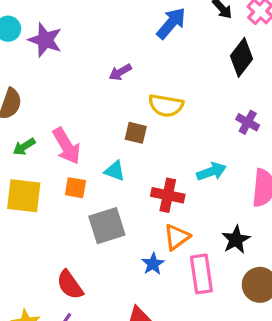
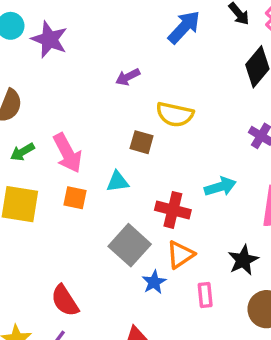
cyan triangle: (115, 171) -> (118, 182), turned -30
gray square: (107, 226) -> (130, 245), moved, turned -33
pink rectangle: (201, 274) -> (205, 295), size x0.6

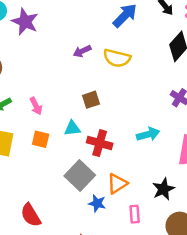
yellow semicircle: (175, 114) -> (117, 58), moved
brown square: (142, 142) -> (91, 100), turned -36
pink arrow: (67, 153) -> (36, 106), size x0.6
red cross: (173, 210) -> (100, 143), moved
blue star: (154, 282) -> (97, 203), turned -30

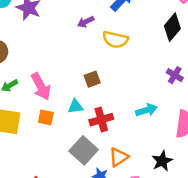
purple arrow: (82, 51) -> (86, 22), moved
pink arrow: (36, 106) -> (41, 86), size x1.6
red cross: (100, 143) -> (101, 120), turned -30

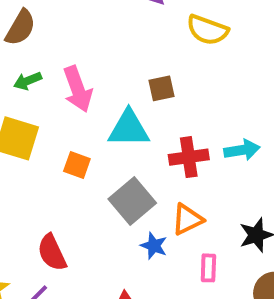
cyan triangle: (75, 106) -> (129, 129), size x1.6
orange square: (46, 117) -> (77, 165), moved
red cross: (101, 120) -> (189, 157), moved

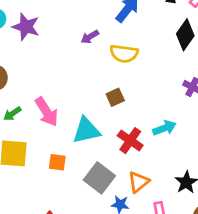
brown square: (161, 88) -> (115, 97), moved
red cross: (189, 157) -> (130, 141), turned -35

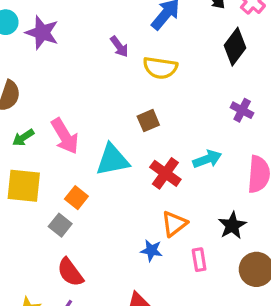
purple arrow: (90, 37) -> (119, 47), turned -96
orange square: (57, 162) -> (76, 198), turned 30
gray square: (99, 178) -> (60, 225), moved, size x0.6

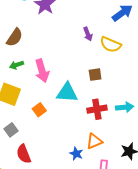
purple arrow: (119, 47) -> (88, 34), moved
red cross: (165, 173) -> (97, 109), turned 30
gray square: (60, 225) -> (11, 130), moved

